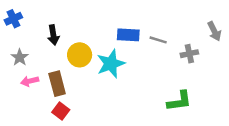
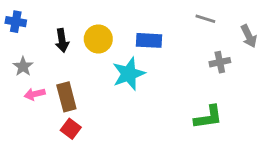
blue cross: (13, 19) -> (16, 22), turned 35
gray line: (158, 40) -> (205, 19), moved
yellow circle: (80, 55) -> (98, 39), moved

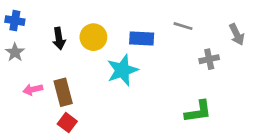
gray line: (205, 19) -> (183, 26), moved
gray star: (23, 66) -> (15, 52), moved

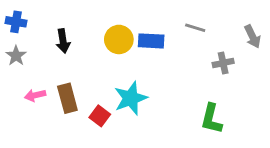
yellow circle: (93, 37) -> (119, 39), moved
cyan star: (122, 70) -> (131, 98), moved
green L-shape: (198, 112) -> (211, 119), turned 112
red square: (67, 123) -> (100, 116), moved

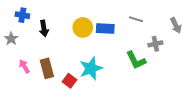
blue cross: (16, 22) -> (22, 15), moved
pink arrow: (35, 95) -> (24, 66), turned 72
green L-shape: (211, 119) -> (136, 60), moved, turned -40

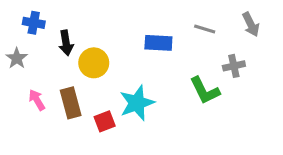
gray arrow: (176, 25) -> (251, 24), moved
yellow circle: (83, 27) -> (94, 63), moved
red square: (69, 81) -> (105, 121), turned 32

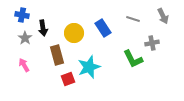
blue rectangle: (158, 43) -> (103, 28), turned 54
gray star: (17, 58) -> (25, 38), moved
yellow circle: (94, 63) -> (74, 33), moved
brown rectangle: (71, 103) -> (57, 55), moved

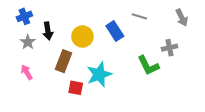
blue cross: (22, 15) -> (24, 16), turned -32
gray line: (133, 19) -> (139, 16), moved
brown rectangle: (57, 55) -> (63, 61), turned 36
red square: (68, 79) -> (76, 88), turned 32

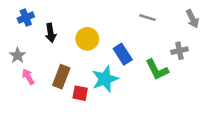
blue rectangle: (115, 31) -> (123, 54), moved
gray star: (28, 42) -> (18, 55), moved
brown rectangle: (63, 61) -> (61, 77), moved

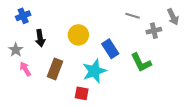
black arrow: (51, 33) -> (40, 38), moved
gray cross: (179, 51) -> (154, 31), moved
red square: (80, 93) -> (82, 93), moved

